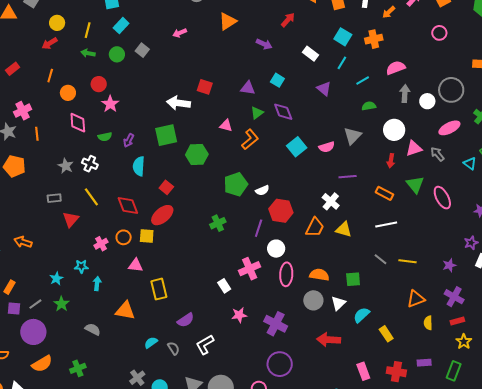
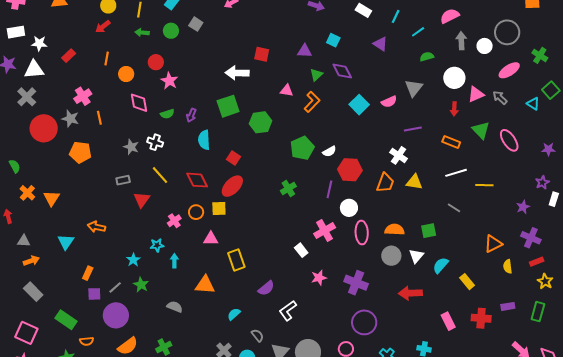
yellow line: (408, 261) -> (484, 185), moved
gray semicircle: (174, 348) -> (258, 335), moved

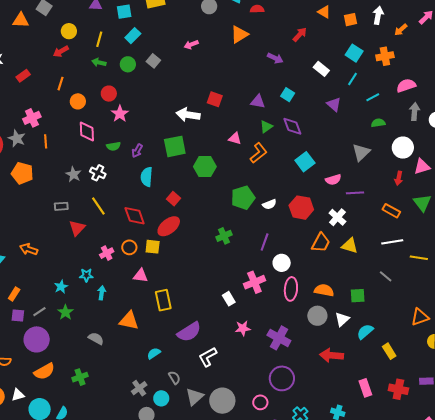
pink semicircle: (389, 102) -> (333, 180), moved
red hexagon: (350, 170) -> (301, 208), moved
purple semicircle: (266, 288) -> (189, 332), size x1.4

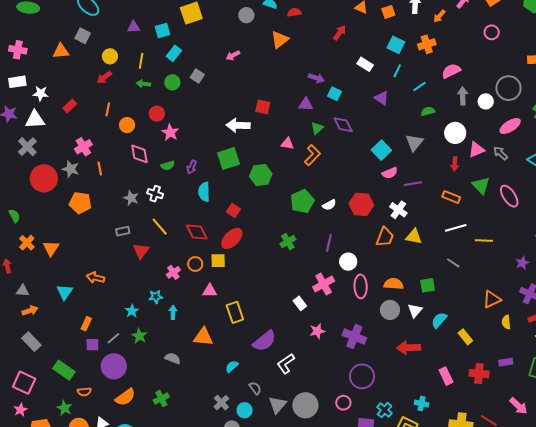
purple arrow: (275, 58) -> (316, 78), moved
cyan square: (305, 162) -> (381, 150), moved

